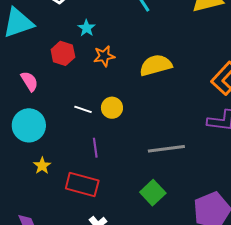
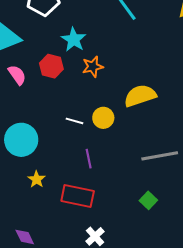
cyan star: (86, 28) -> (74, 40), size x1.4
yellow semicircle: (156, 65) -> (140, 96), moved
pink semicircle: (29, 81) -> (17, 75), moved
green square: (153, 193) -> (148, 200), size x0.7

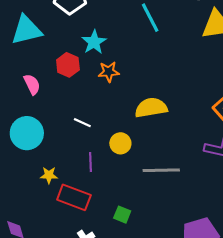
pink semicircle: (17, 75) -> (32, 84), moved
yellow circle: (103, 118) -> (120, 143), moved
yellow star: (37, 179) -> (49, 175), moved, turned 30
green square: (148, 200) -> (122, 215), moved, turned -30

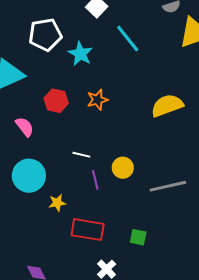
cyan star: (94, 42) -> (80, 54), moved
yellow semicircle: (151, 108) -> (167, 105), moved
purple line: (91, 162) -> (95, 180), moved
yellow star: (49, 175) -> (57, 203), moved

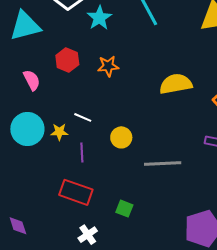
purple line: (95, 180) -> (82, 152), moved
yellow star: (57, 203) -> (59, 132), moved

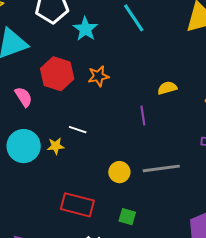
red hexagon: (67, 60) -> (57, 74), size x1.4
yellow semicircle: (176, 84) -> (167, 88), size x0.6
yellow circle: (121, 137) -> (119, 172), moved
purple line: (82, 152) -> (143, 115), moved

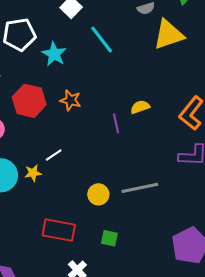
orange star: (98, 76) -> (71, 100), turned 30
purple line: (143, 115) -> (116, 123), moved
white line: (78, 130) -> (54, 155), turned -48

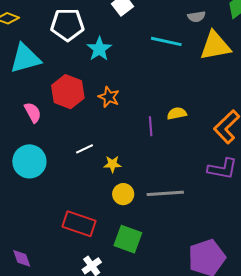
cyan line: (102, 40) -> (166, 41), moved, turned -48
yellow star: (33, 173) -> (112, 164), moved
green square: (109, 238) -> (128, 239), size x1.6

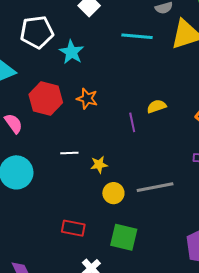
white line: (85, 149) -> (69, 153), turned 30
red rectangle: (79, 224) -> (73, 228), size x0.7

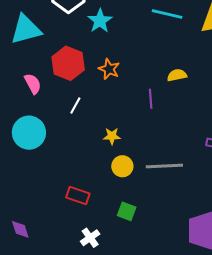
yellow semicircle: (156, 106) -> (177, 75), moved
white line: (69, 153) -> (75, 105), moved, turned -66
green square: (124, 237) -> (127, 211), size x0.7

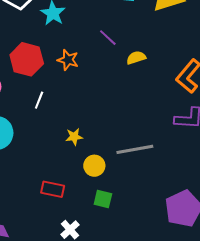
purple line: (151, 99) -> (108, 38), moved, turned -36
yellow star: (112, 136) -> (74, 137), moved
yellow circle: (122, 166) -> (94, 166), moved

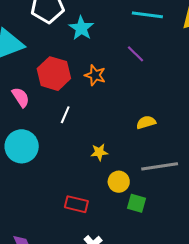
yellow semicircle: (136, 58) -> (146, 122), moved
green square: (103, 199) -> (136, 203), moved

